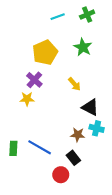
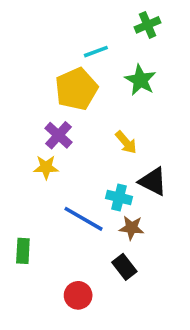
cyan line: (58, 17) -> (96, 52), moved
cyan cross: (97, 128) -> (119, 197), moved
blue line: (40, 147) -> (83, 219), moved
red circle: (61, 175) -> (78, 295), moved

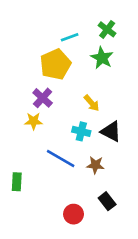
green cross: (147, 25) -> (107, 29), moved, turned -30
cyan cross: (119, 197) -> (81, 131), moved
black rectangle: (124, 267) -> (107, 201), moved
red circle: (78, 295) -> (74, 214), moved

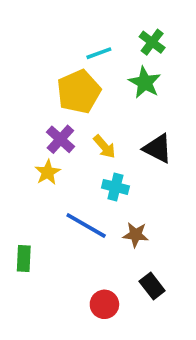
yellow arrow: (92, 103) -> (104, 147), moved
yellow star: (33, 121) -> (48, 172), turned -30
black triangle: (111, 131) -> (158, 148), moved

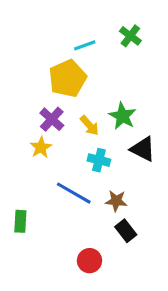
green star: (145, 82) -> (122, 116), moved
black triangle: (158, 148) -> (143, 149), moved
black rectangle: (152, 286) -> (126, 231), moved

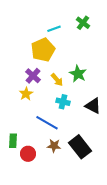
black triangle: (143, 149) -> (93, 106), moved
brown star: (116, 201) -> (54, 146), moved
black rectangle: (126, 231) -> (80, 147), size x1.6
red circle: (89, 261) -> (28, 154), moved

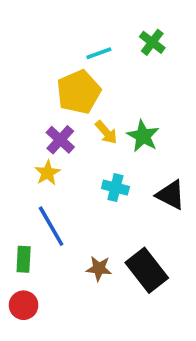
yellow arrow: (57, 80) -> (106, 132), moved
blue line: (47, 123) -> (51, 226), moved, turned 30
red circle: (28, 154) -> (24, 305), moved

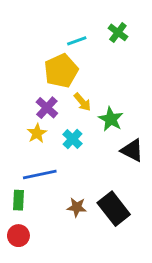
green star: (143, 136) -> (111, 119), moved
cyan cross: (115, 188) -> (72, 139), moved, turned 30
blue line: (51, 226) -> (40, 174), turned -72

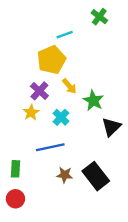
green cross: (118, 32) -> (99, 17), moved
black triangle: (132, 150) -> (111, 127), turned 48
blue line: (40, 174) -> (50, 147), moved

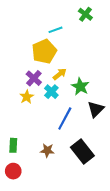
yellow arrow: (69, 86) -> (60, 74), turned -88
cyan cross: (61, 117) -> (51, 92), moved
blue line: (50, 147) -> (65, 118), moved, turned -50
brown star: (65, 175) -> (47, 150), moved

